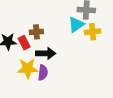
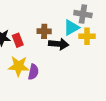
brown cross: (36, 32) -> (44, 31), moved
black arrow: (46, 53) -> (59, 44), moved

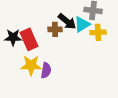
red rectangle: (18, 40) -> (29, 39), size x1.5
black arrow: (59, 44) -> (67, 21), moved, turned 36

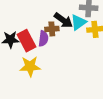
purple semicircle: (46, 70) -> (43, 39), moved

